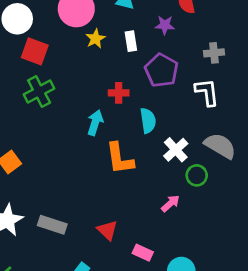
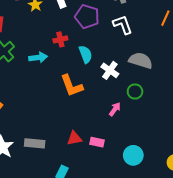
cyan arrow: (95, 123) -> (38, 57), moved, turned 78
green circle: (197, 175) -> (135, 92), moved
red triangle: (107, 230) -> (74, 138), turned -42
pink rectangle: (143, 253) -> (97, 142), moved

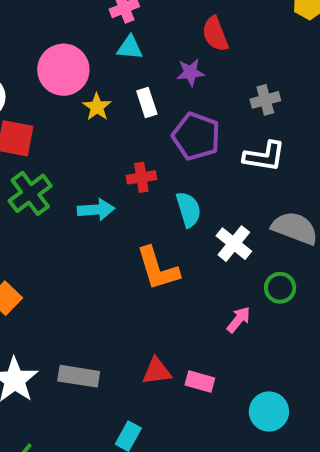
white L-shape: (123, 25) -> (264, 156), turned 115

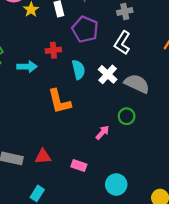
white L-shape: (264, 156) -> (122, 43), turned 110
white cross: (234, 244) -> (108, 74), moved
red triangle: (157, 371) -> (43, 156), moved

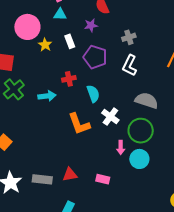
white cross: (108, 74) -> (110, 117), moved
green circle: (127, 116) -> (141, 131), size x1.6
pink arrow: (102, 133) -> (121, 147), turned 144
cyan circle: (116, 185) -> (139, 159), moved

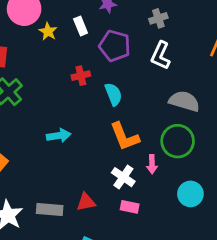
cyan arrow: (47, 96) -> (59, 136), moved
white cross: (110, 117) -> (123, 177), moved
orange L-shape: (79, 124) -> (125, 137), moved
cyan circle: (139, 159) -> (190, 194), moved

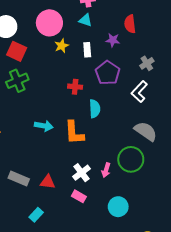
gray cross: (158, 18) -> (147, 63), turned -32
orange L-shape: (125, 137) -> (74, 133), moved
cyan circle: (190, 194) -> (118, 207), moved

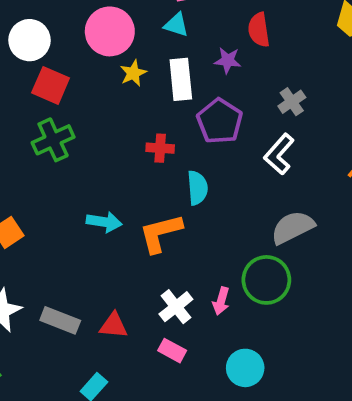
white rectangle: (87, 50) -> (181, 79), size x1.5
gray semicircle: (146, 131) -> (293, 227), turned -60
orange L-shape: (74, 133) -> (161, 233), turned 80

